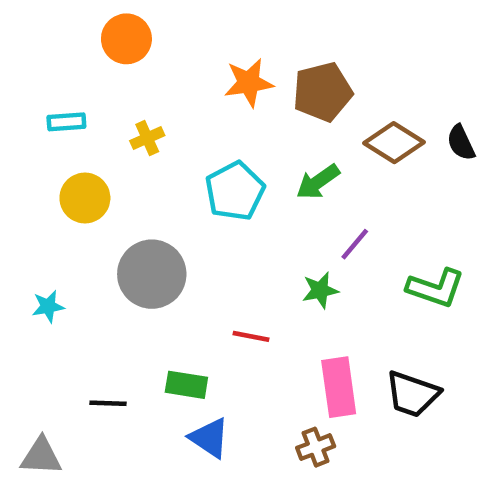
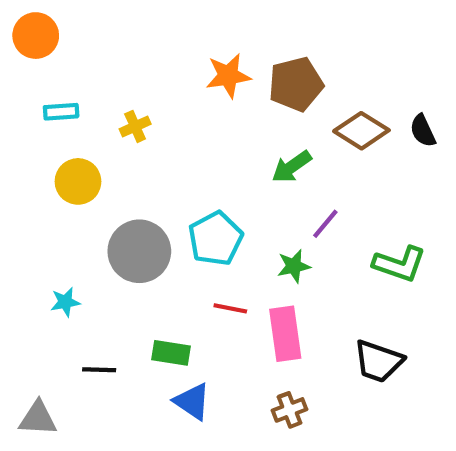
orange circle: (126, 39) -> (36, 36), moved
cyan pentagon: (235, 191) -> (215, 239), moved
cyan star: (48, 306) -> (65, 302), moved
pink rectangle: (339, 387) -> (285, 334), moved

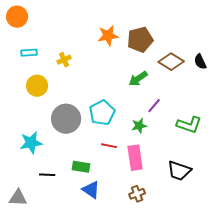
cyan star: (65, 302) -> (31, 143), size x1.6

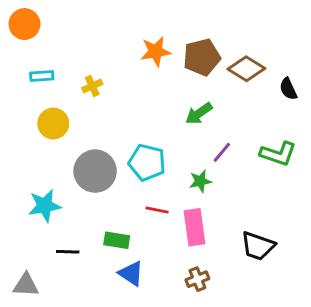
brown diamond: (171, 62) -> (246, 69), moved
cyan pentagon: (102, 113) -> (147, 162), turned -30
green L-shape: (189, 125) -> (278, 154), moved

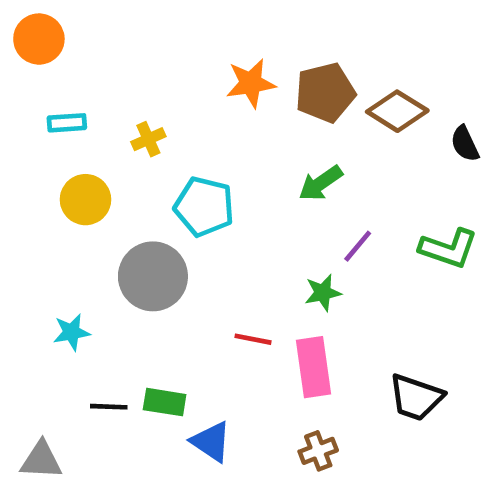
cyan pentagon: (147, 162) -> (204, 207), moved
cyan star: (45, 206) -> (72, 332), size x0.7
green rectangle: (117, 240) -> (165, 402), moved

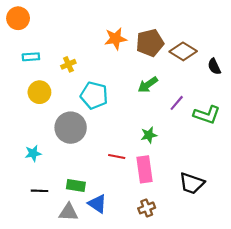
purple line: (358, 246) -> (177, 103), moved
black line: (109, 407) -> (39, 191), moved
gray triangle: (41, 460) -> (68, 212), moved

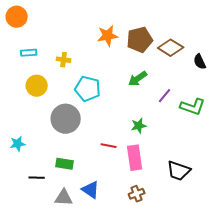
yellow cross: (68, 64) -> (64, 60), turned 32
cyan star: (33, 153) -> (18, 144), moved
green rectangle: (76, 185) -> (65, 164), moved

